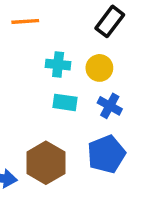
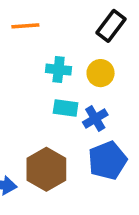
blue cross: (110, 106) -> (95, 119), moved, turned 30

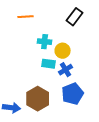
yellow circle: (101, 73) -> (63, 51), moved

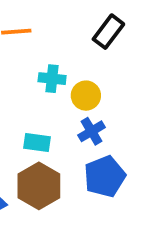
cyan rectangle: (49, 64) -> (37, 143), moved

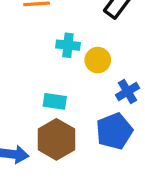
blue cross: (92, 131) -> (127, 91), moved

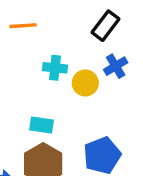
blue cross: (127, 91) -> (116, 66), moved

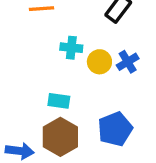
blue cross: (116, 66) -> (128, 62), moved

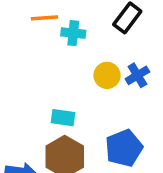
cyan cross: (71, 48) -> (73, 33), moved

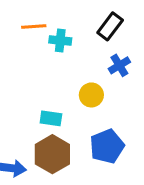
yellow circle: (107, 75) -> (91, 95), moved
blue cross: (137, 75) -> (119, 65), moved

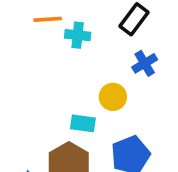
cyan rectangle: (51, 118) -> (83, 123), moved

